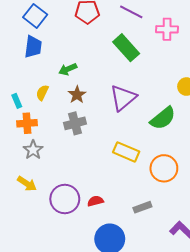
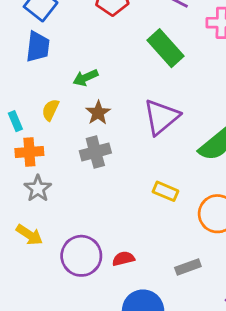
yellow rectangle: (126, 152) -> (165, 191), size x0.7

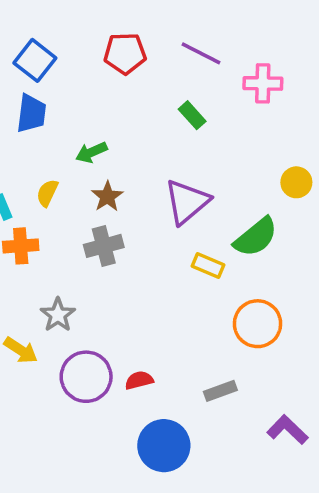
green rectangle: (165, 48) -> (192, 115), size x0.6
gray star: (38, 188) -> (58, 315), moved
yellow rectangle: (165, 191) -> (208, 265), moved

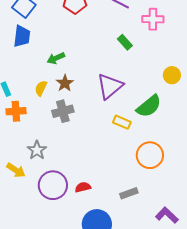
green rectangle: (192, 115) -> (125, 42), moved
yellow semicircle: (47, 193) -> (41, 88), moved

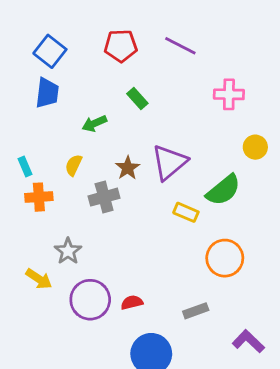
pink cross: (153, 19) -> (229, 94), moved
green rectangle: (125, 42) -> (137, 99), moved
brown star: (65, 83) -> (128, 168), moved

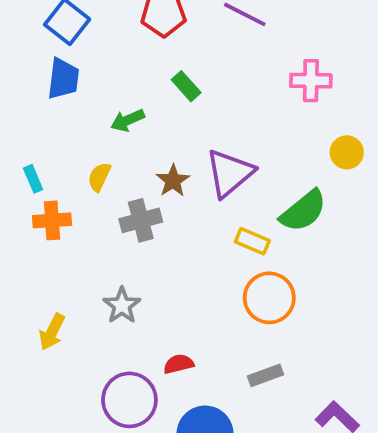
gray star: (68, 251) -> (122, 305), moved
orange circle: (225, 258) -> (269, 298), moved
yellow arrow: (39, 279) -> (52, 332), turned 84
purple circle: (90, 300) -> (129, 400), moved

